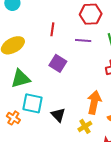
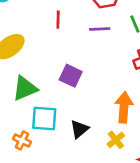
purple square: (58, 63) -> (71, 76), moved
black triangle: (58, 115) -> (79, 129), turned 42

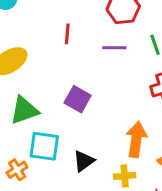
yellow cross: (116, 140) -> (125, 176), turned 30
orange cross: (22, 141) -> (17, 170), turned 30

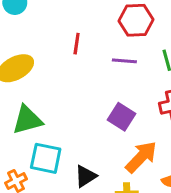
purple square: (78, 99) -> (122, 117), moved
orange arrow: (136, 139) -> (141, 157), turned 32

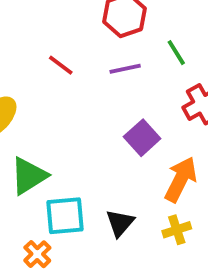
red line: (77, 44) -> (61, 65), turned -45
purple square: (122, 117) -> (142, 138), turned 32

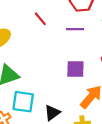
purple square: (142, 138) -> (75, 69), turned 30

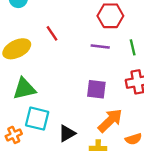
red line: (40, 19) -> (52, 33), moved

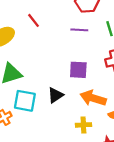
orange arrow: (110, 120) -> (93, 98), turned -115
black triangle: (67, 133) -> (56, 95), moved

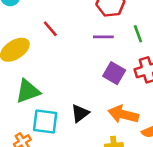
purple square: (78, 70) -> (114, 73), moved, turned 30

